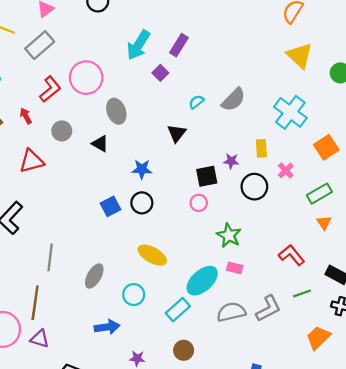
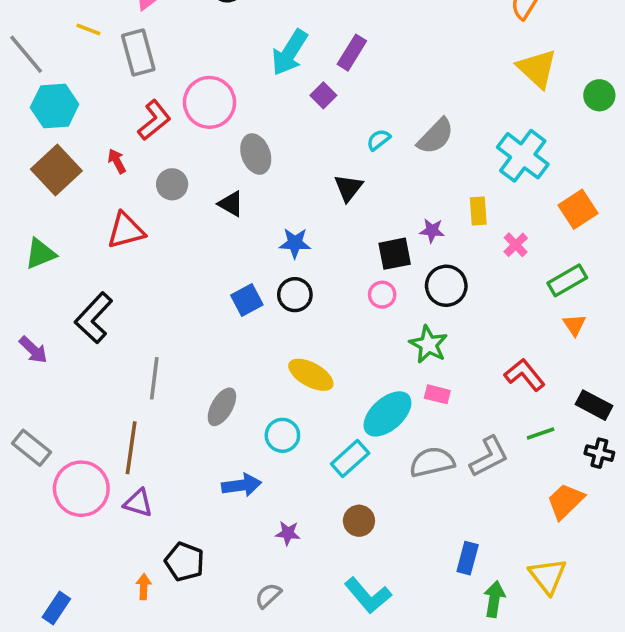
gray rectangle: (40, 45) -> (138, 53), turned -64
black circle: (254, 187) -> (446, 286), moved

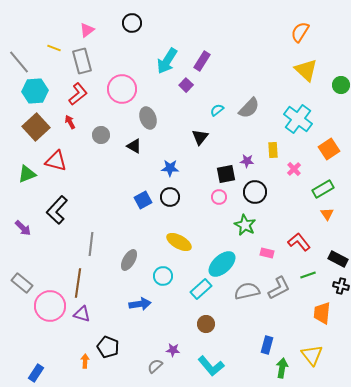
red L-shape: (154, 120) -> (78, 94), moved
red triangle: (126, 231) -> (56, 161), moved, turned 30
pink rectangle: (437, 394) -> (267, 253), moved
orange trapezoid: (566, 501) -> (322, 313), turned -40
purple star: (288, 533) -> (173, 350), moved

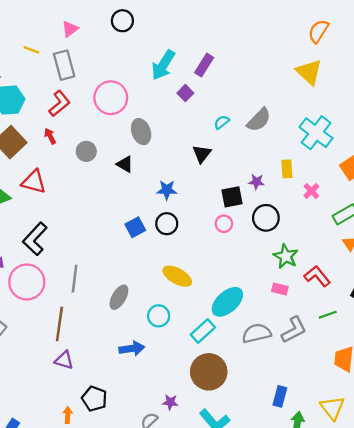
yellow triangle: (306, 70) -> (309, 72), moved
green star: (245, 225) -> (286, 256), moved
pink circle: (50, 306) -> (27, 282), moved
brown circle: (206, 324) -> (209, 372), size x1.8

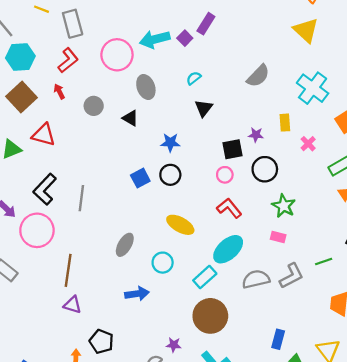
cyan arrow: (163, 65) -> (155, 39), moved, turned 44
purple square: (185, 93) -> (185, 38), moved
cyan semicircle: (222, 122) -> (194, 78), moved
red L-shape: (317, 276) -> (229, 208), moved
gray line: (75, 279) -> (81, 198), moved

